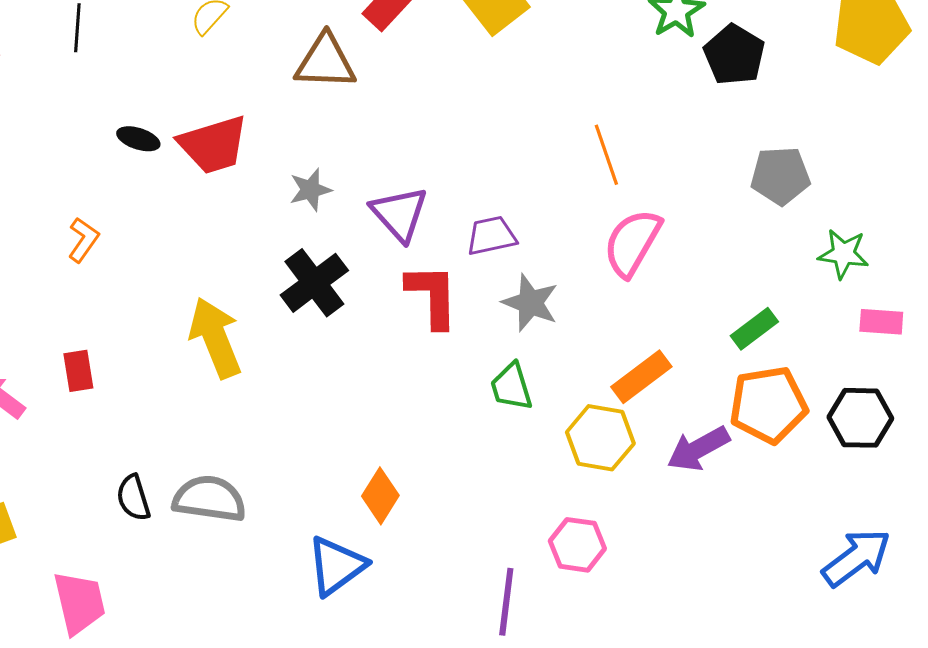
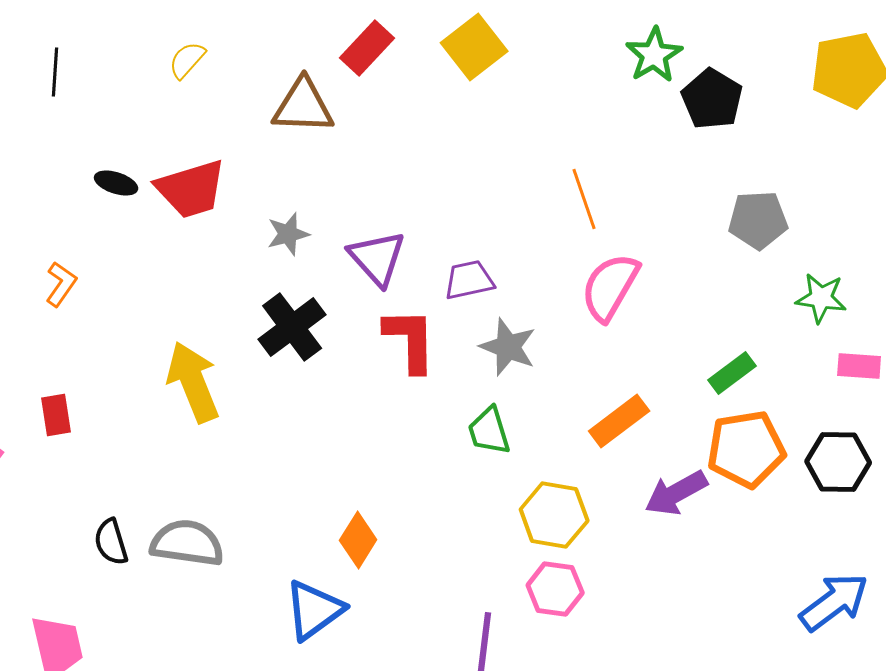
yellow hexagon: (600, 438) -> (554, 515), moved

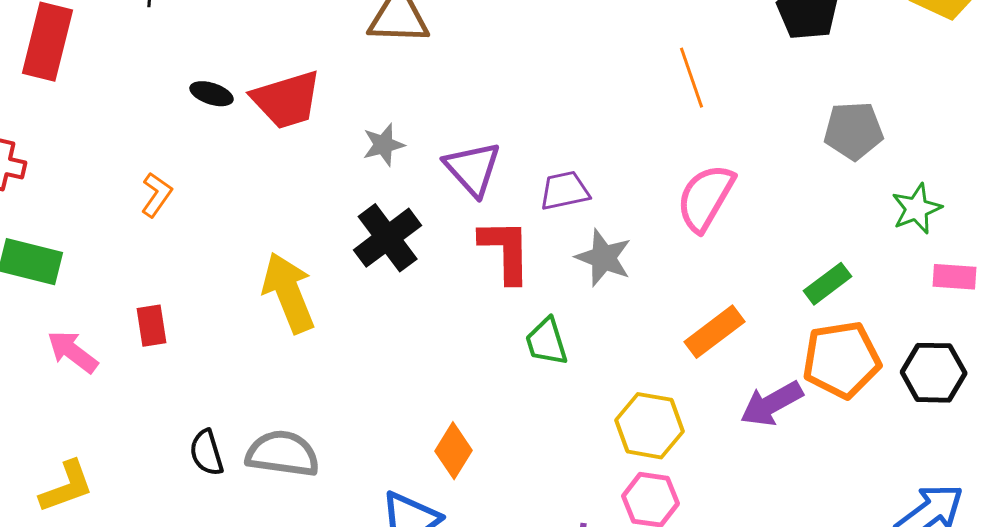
orange line: (584, 199) -> (692, 78), moved
green star: (821, 298) -> (917, 209), turned -30
green trapezoid: (489, 431) -> (547, 342), moved

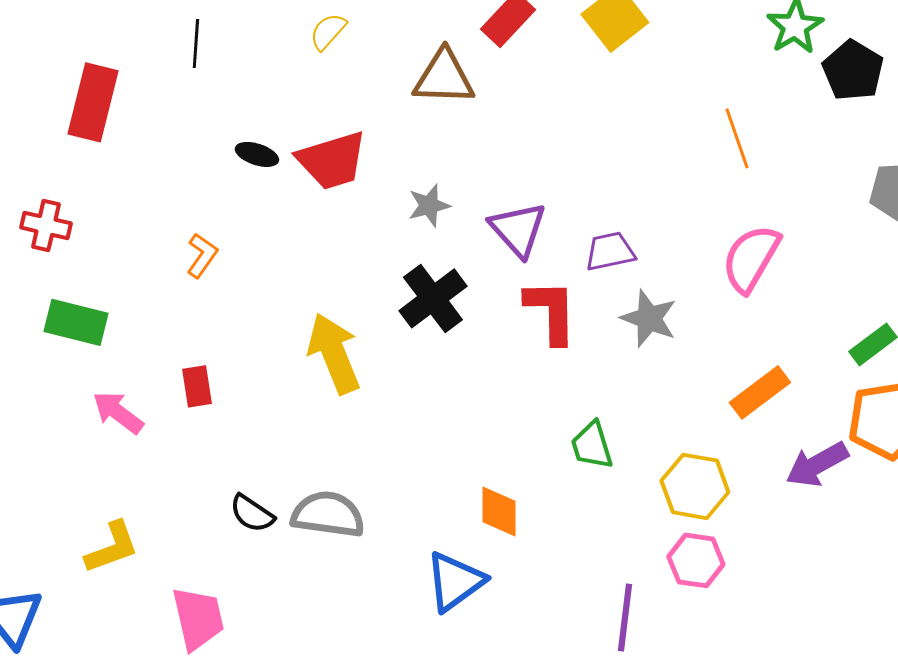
green trapezoid: (547, 342) -> (592, 445), moved
orange diamond: (454, 451) -> (499, 511), turned -32
black semicircle: (207, 453) -> (252, 513), turned -39

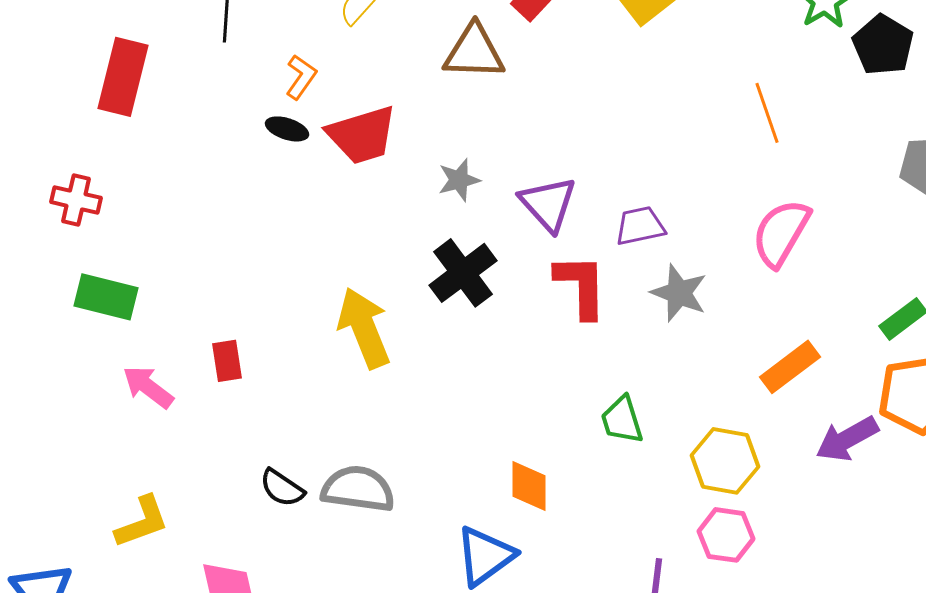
orange L-shape: (202, 255) -> (301, 77), moved

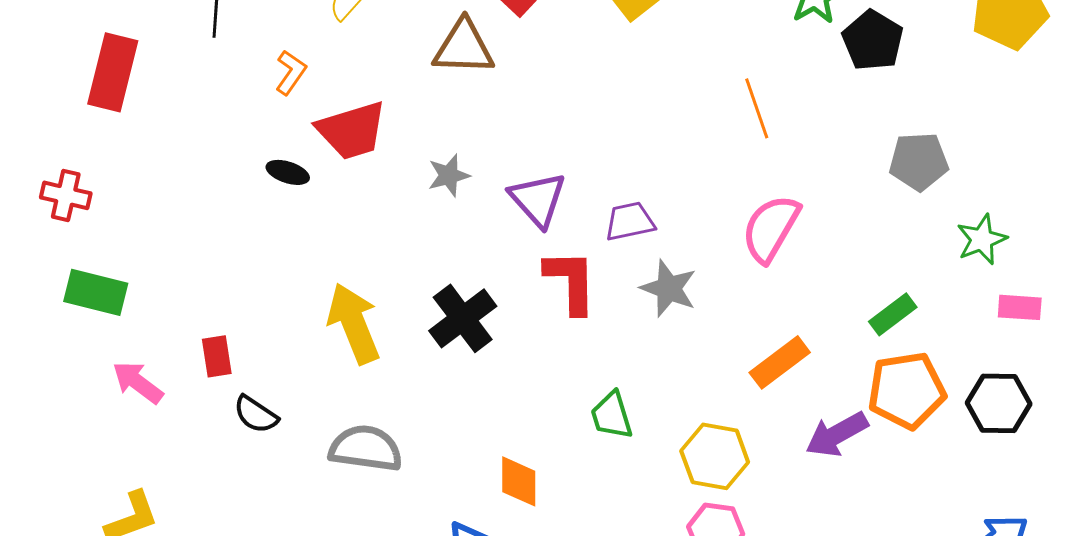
black ellipse: (287, 129) -> (288, 172), moved
black cross: (463, 273) -> (463, 318), moved
black semicircle: (282, 488) -> (256, 414), moved
gray semicircle: (358, 489) -> (366, 448), moved

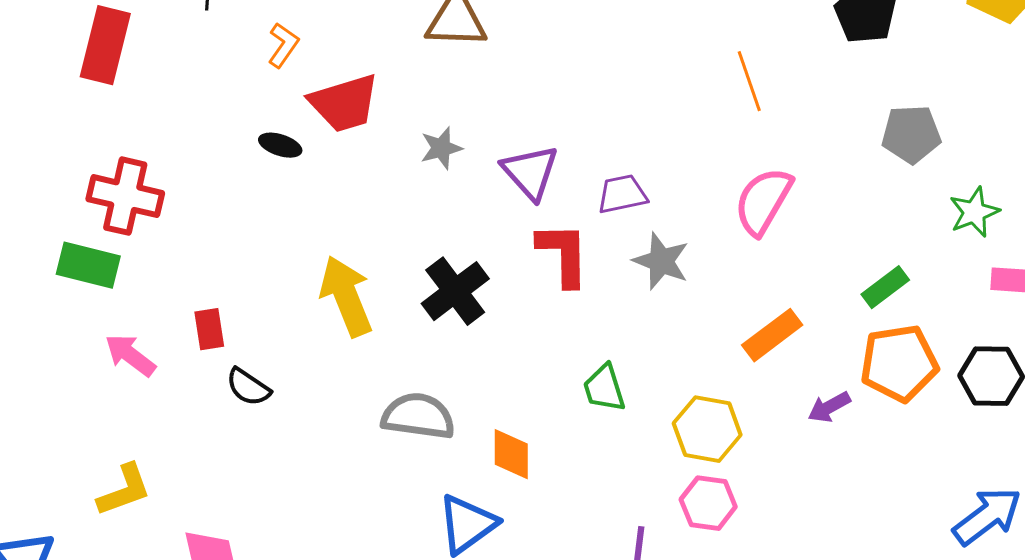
red cross: (66, 195) -> (125, 196), moved, size x1.5
purple arrow: (837, 434) -> (829, 407), size x0.7
gray semicircle: (366, 448) -> (418, 416), moved

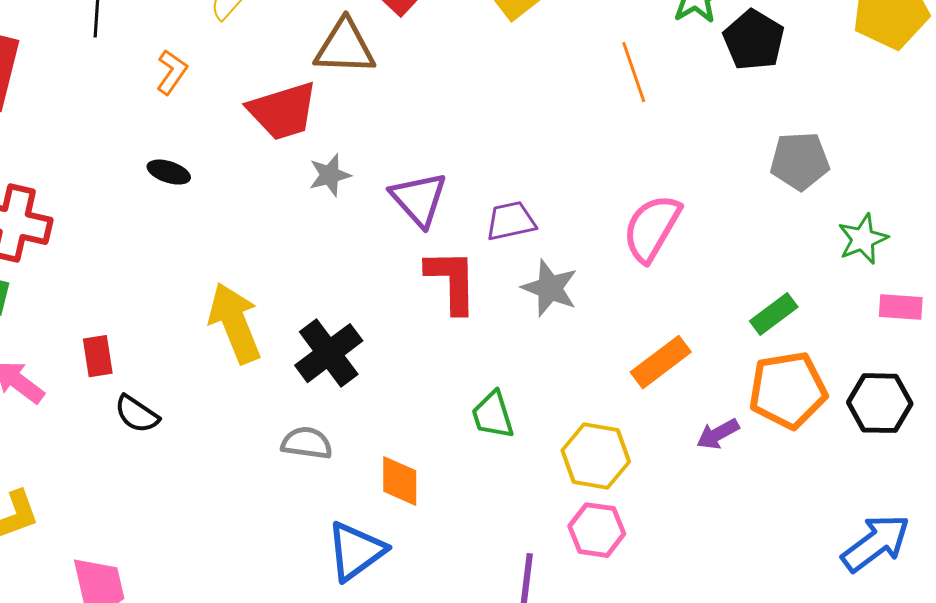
orange line: (749, 81) -> (634, 72), moved
red trapezoid: (344, 103) -> (283, 111), moved
black cross: (455, 291) -> (329, 353), moved
gray semicircle: (418, 416) -> (307, 443), size x0.7

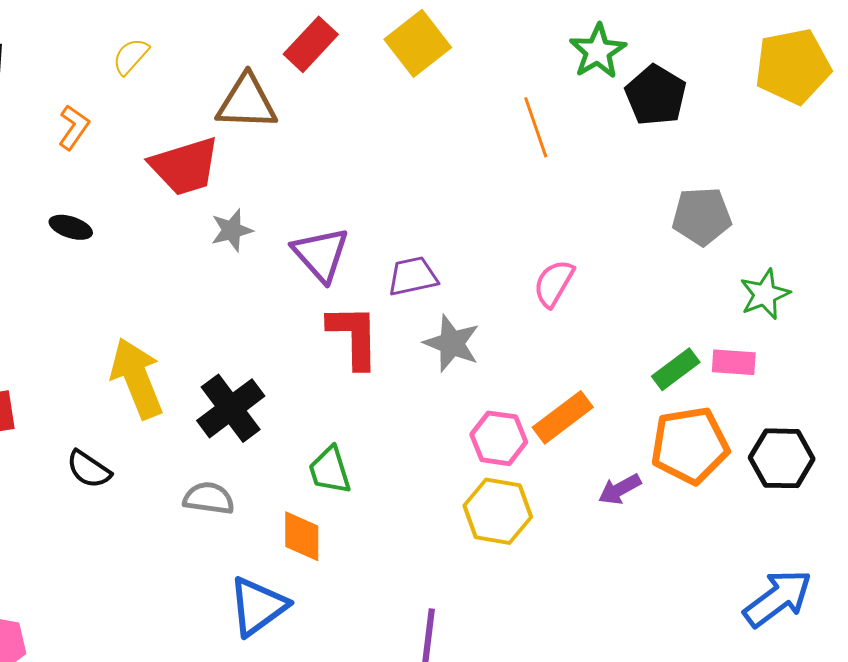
pink semicircle: (652, 228) -> (554, 283), size x0.7
pink rectangle: (901, 307) -> (734, 362), moved
black semicircle: (137, 414) -> (89, 469), moved
green trapezoid: (493, 415) -> (330, 470), moved
pink hexagon: (597, 530) -> (499, 438), moved

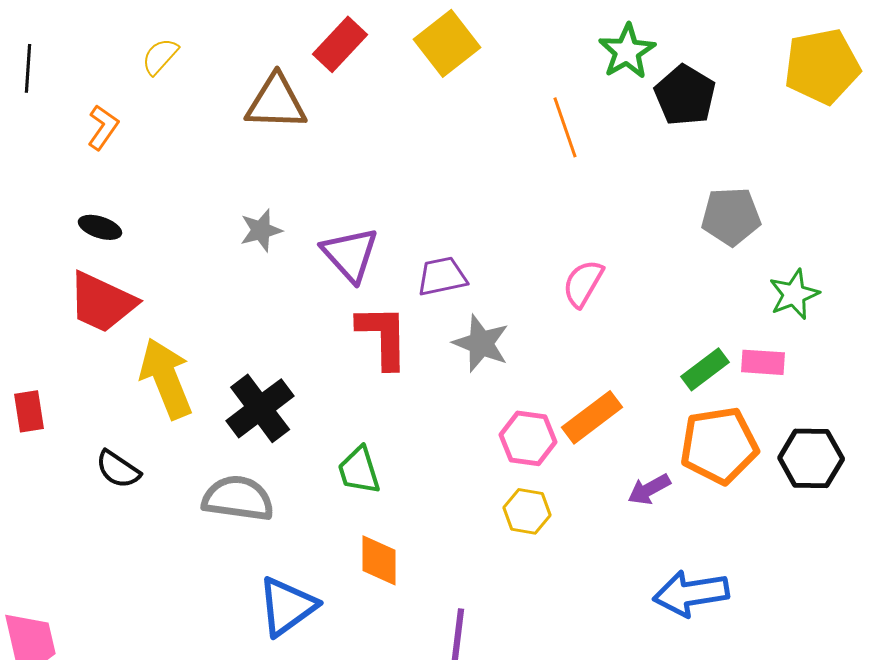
red trapezoid: (185, 166) -> (102, 302), moved, turned 42
gray semicircle: (209, 498) -> (238, 498), size x1.4
yellow hexagon: (498, 511) -> (527, 511), size x0.7
orange diamond: (302, 536) -> (379, 560), moved
blue arrow: (778, 598) -> (691, 593), moved, turned -152

